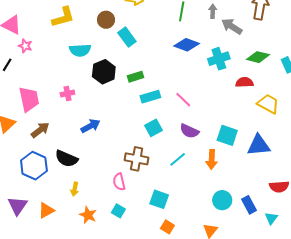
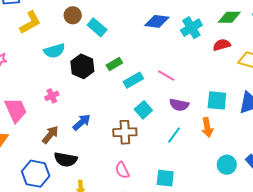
brown arrow: (40, 130) -> (50, 135), moved
brown cross: (137, 159) -> (125, 132), moved

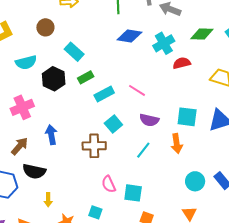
cyan rectangle: (97, 27) -> (74, 52), moved
red semicircle: (222, 45) -> (182, 63), moved
pink cross: (52, 96) -> (22, 107), size x1.6
blue arrow: (82, 122) -> (51, 135), turned -60
pink semicircle: (122, 170) -> (109, 184), moved

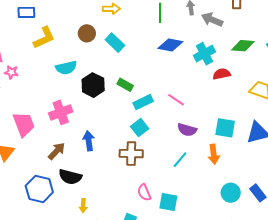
cyan rectangle: (74, 52) -> (115, 43), moved
green rectangle: (86, 77) -> (125, 85), turned 56
cyan square: (113, 124) -> (140, 128), moved

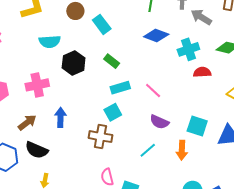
green rectangle: (125, 85) -> (112, 61), moved

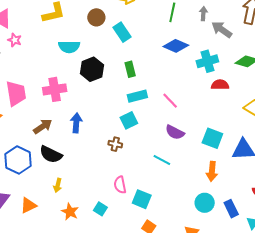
green rectangle: (112, 61) -> (130, 69), turned 35
brown cross: (100, 137) -> (115, 144), size x0.6
cyan line: (148, 150) -> (162, 160), turned 66
orange arrow: (182, 150) -> (212, 171), moved

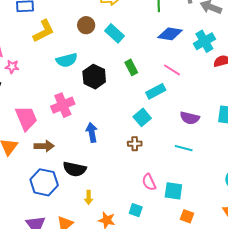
cyan rectangle: (137, 96) -> (156, 91), moved
pink line: (170, 101) -> (172, 70), moved
brown arrow: (43, 126) -> (44, 146), moved, turned 48

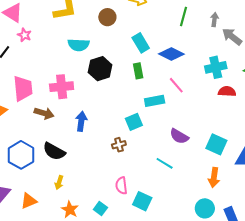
cyan rectangle: (115, 33) -> (141, 43), moved
blue diamond: (170, 34) -> (171, 54), moved
brown cross: (135, 144) -> (119, 145), turned -32
brown arrow: (44, 146) -> (44, 113), moved

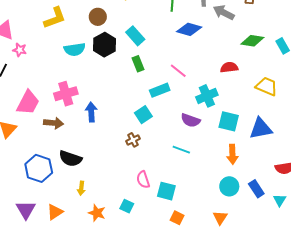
blue diamond: (171, 54) -> (189, 29), moved
cyan cross: (216, 67) -> (207, 96), moved
black hexagon: (100, 69) -> (105, 45), moved
pink trapezoid: (23, 88) -> (28, 103), turned 44
blue arrow: (81, 121) -> (91, 112), moved

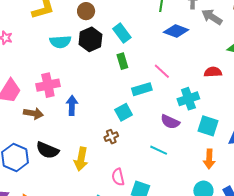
yellow arrow: (81, 188) -> (81, 159), moved, size x1.6

